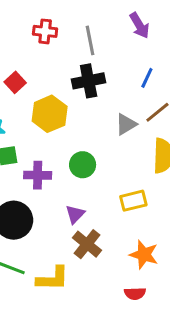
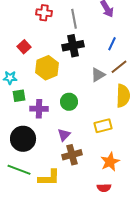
brown cross: (87, 244) -> (72, 155), turned 36
orange star: (144, 255) -> (110, 162), turned 30

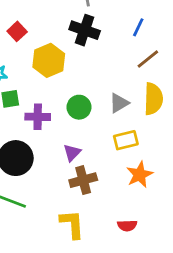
black cross: (73, 46) -> (85, 30), turned 30
gray triangle: (98, 75) -> (119, 103), moved
orange star: (110, 162) -> (140, 175), moved
yellow L-shape: (49, 178) -> (72, 224), moved, turned -95

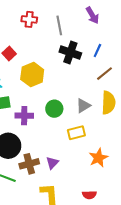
black cross: (85, 30) -> (70, 52), moved
yellow rectangle: (126, 140) -> (76, 133), moved
purple triangle: (72, 153) -> (52, 163), moved
brown cross: (83, 180) -> (29, 164), moved

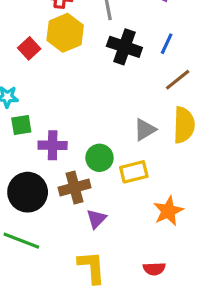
yellow hexagon: (32, 75) -> (65, 33), moved
green circle: (54, 109) -> (99, 158), moved
brown cross: (29, 164) -> (74, 187), moved

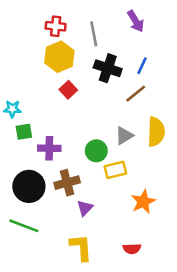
red square: (29, 48) -> (68, 90), moved
brown line: (178, 80) -> (136, 94), moved
green circle: (99, 158) -> (96, 151), moved

